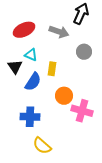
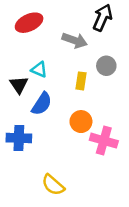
red ellipse: (24, 30) -> (29, 23), moved
yellow rectangle: (52, 69) -> (81, 81), moved
blue cross: (30, 117) -> (19, 138), moved

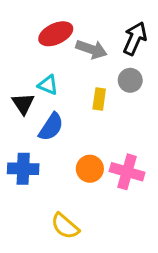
black arrow: (103, 18) -> (135, 38), moved
red ellipse: (29, 23) -> (56, 34), moved
orange circle: (81, 122) -> (90, 169), moved

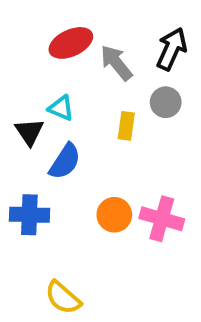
gray arrow: (91, 49) -> (116, 63), turned -148
yellow semicircle: (65, 226) -> (63, 298), moved

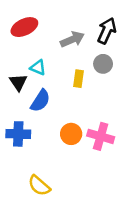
red ellipse: (71, 43) -> (24, 27), moved
gray arrow: (116, 63) -> (72, 39), turned 105

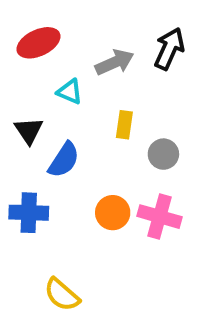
gray circle: (103, 64) -> (163, 154), moved
cyan triangle: (38, 68) -> (70, 92), moved

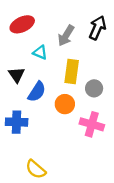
gray arrow: (115, 62) -> (66, 36), turned 145
yellow rectangle: (124, 125) -> (72, 72), size x1.5
orange circle: (113, 213) -> (65, 104), moved

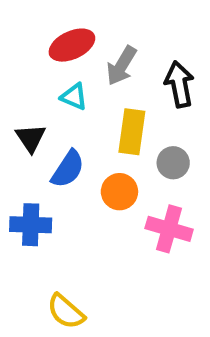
red ellipse: (22, 24) -> (72, 45), moved
black arrow: (97, 28) -> (179, 84), moved, turned -35

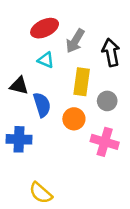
black triangle: (31, 138) -> (19, 86), turned -42
blue semicircle: (68, 169) -> (42, 105), turned -50

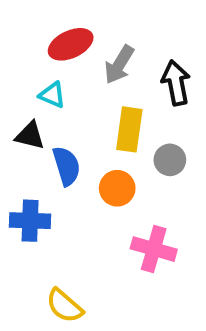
cyan triangle: (46, 60) -> (52, 95), moved
pink cross: (105, 142) -> (154, 249), moved

